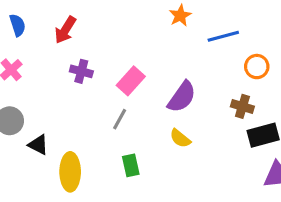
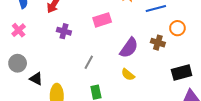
pink rectangle: (131, 81) -> (102, 20), moved, turned 30
brown cross: (242, 106) -> (158, 43), moved

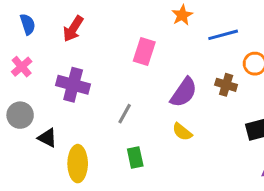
pink rectangle: (102, 20) -> (144, 52), turned -54
purple cross: (64, 31) -> (73, 85), moved, size x1.5

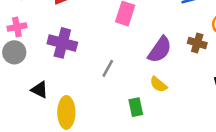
pink cross: (22, 67) -> (17, 27), turned 30
gray circle: (20, 115) -> (14, 52), moved
green rectangle: (135, 158) -> (136, 107), moved

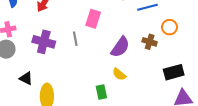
gray line: (108, 68) -> (75, 39), moved, turned -40

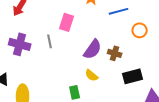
brown cross: (150, 42) -> (115, 53), moved
black rectangle: (174, 72) -> (133, 76), moved

